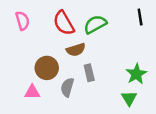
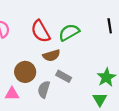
gray rectangle: (89, 73) -> (64, 76), turned -48

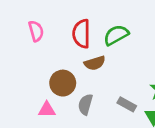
red semicircle: (40, 31) -> (81, 34), turned 30
gray rectangle: (64, 76) -> (127, 104), moved

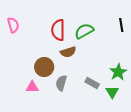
pink semicircle: (36, 31) -> (13, 25), moved

